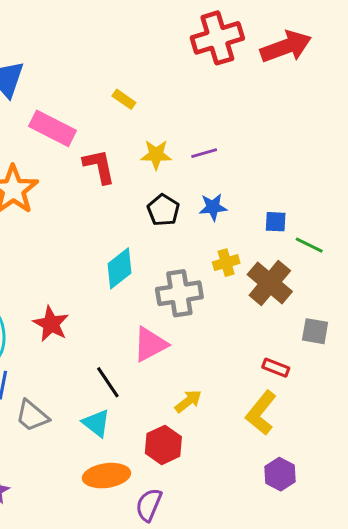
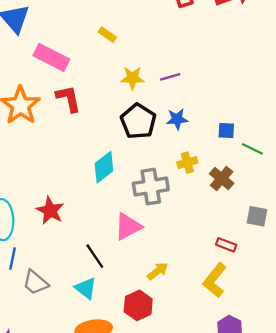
red L-shape: (99, 166) -> (69, 99), moved
black pentagon: (163, 210) -> (138, 121), size x1.4
brown cross: (270, 283) -> (222, 179), size x0.7

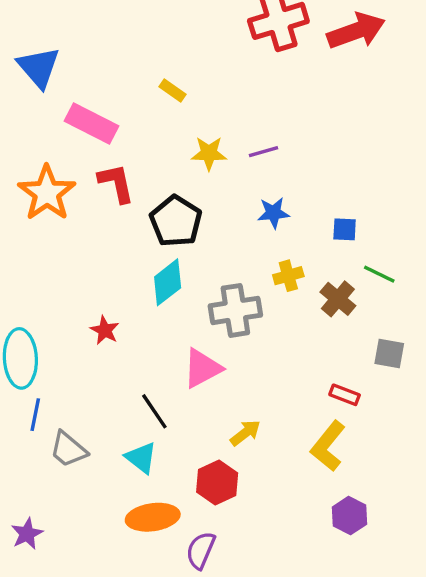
black pentagon: (138, 121) -> (176, 221), moved
green line: (252, 149) -> (379, 274), moved
red star: (50, 211) -> (105, 330), moved, size x0.7

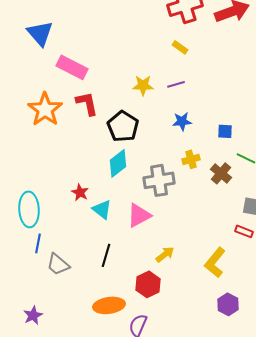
yellow rectangle: (173, 90) -> (180, 47), moved
red rectangle: (345, 395) -> (244, 231), moved
black line: (154, 411) -> (106, 255), moved, turned 50
cyan triangle: (141, 458) -> (102, 209), moved

